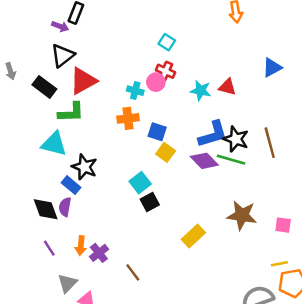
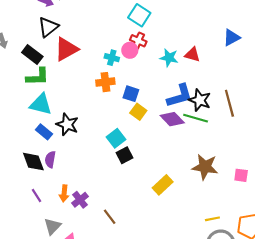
cyan square: (167, 42) -> (139, 15), size x1.5
green L-shape: (71, 112) -> (38, 77), moved
blue rectangle: (71, 185) -> (44, 132), moved
yellow line: (279, 264) -> (212, 219), moved

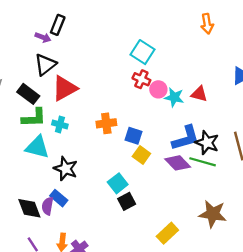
pink circle: (130, 50) -> (158, 89), moved
cyan cross: (112, 58) -> (60, 124), moved
blue rectangle: (44, 132) -> (59, 198), moved

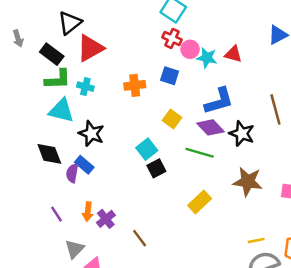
blue square: (133, 136) -> (170, 76), moved
black star: (207, 143) -> (242, 133), moved
green line: (203, 162) -> (200, 153), moved
black diamond: (29, 208) -> (49, 154), moved

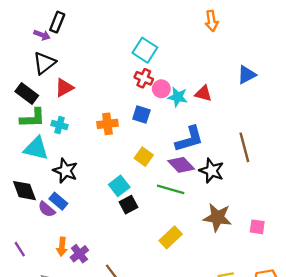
red triangle: (90, 48) -> (64, 88), size x0.7
purple semicircle: (72, 173) -> (47, 209), turned -60
purple line: (57, 214) -> (20, 249), moved

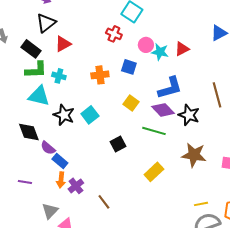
red cross: (144, 78) -> (114, 34), moved
red triangle: (203, 93) -> (182, 49), turned -42
cyan square: (119, 186) -> (90, 115), moved
blue rectangle: (58, 201) -> (60, 161), moved
purple line: (20, 249) -> (25, 182), turned -48

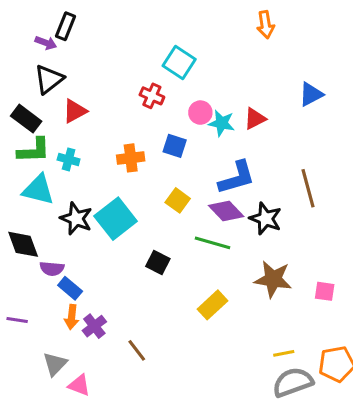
cyan square: (90, 115) -> (116, 219), size x1.5
black square: (118, 144) -> (158, 263), turned -35
purple semicircle: (48, 148) -> (52, 269), turned -35

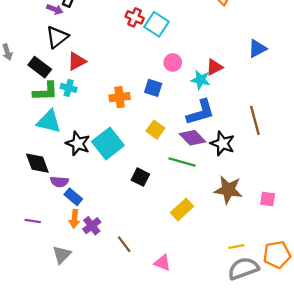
red cross: (152, 96) -> (135, 17), moved
cyan star: (222, 123) -> (201, 80), moved
cyan cross: (69, 159) -> (69, 88), moved
pink triangle: (79, 385) -> (162, 263), moved

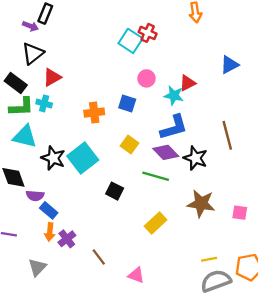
red cross: (135, 17) -> (148, 33), moved

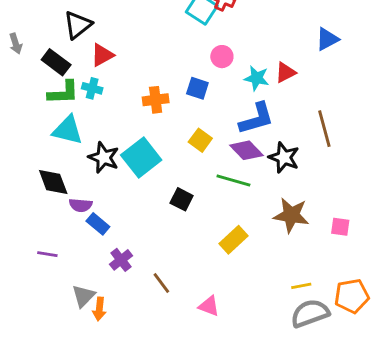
red triangle: (187, 83) -> (285, 72), moved
orange arrow: (50, 232) -> (99, 309), moved

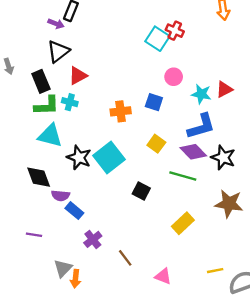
black rectangle: (56, 62) -> (41, 81), turned 30
yellow line: (301, 286) -> (215, 271), moved

